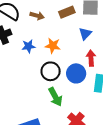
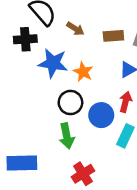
blue star: (29, 46) -> (53, 63), size x1.6

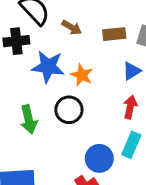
blue circle: (101, 115) -> (99, 158), moved
green arrow: (67, 136) -> (29, 119), moved

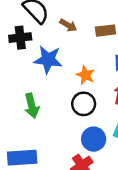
orange star: (82, 75) -> (86, 75), moved
black circle: (69, 110) -> (84, 104), moved

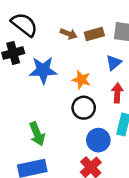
brown arrow: (68, 25) -> (69, 34), moved
green arrow: (32, 106) -> (37, 134), moved

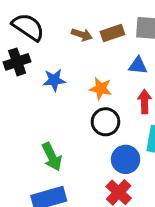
blue triangle: (114, 63) -> (138, 66), turned 49
blue star: (43, 70) -> (54, 80), size x0.7

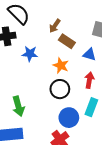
brown rectangle: (112, 33) -> (67, 41), moved, turned 42
brown arrow: (82, 35) -> (55, 26), turned 96

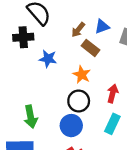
blue triangle: (89, 54) -> (102, 26), moved, turned -40
blue circle: (69, 118) -> (71, 126), moved

